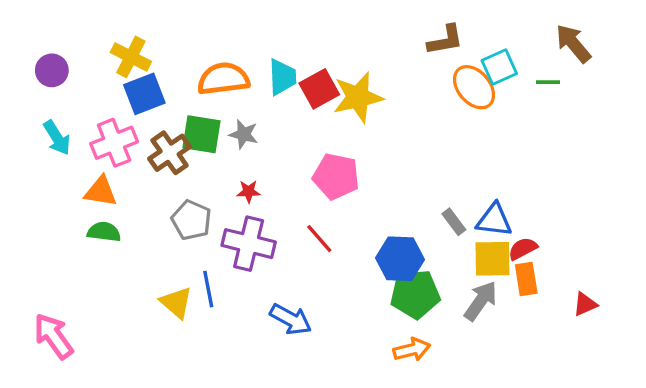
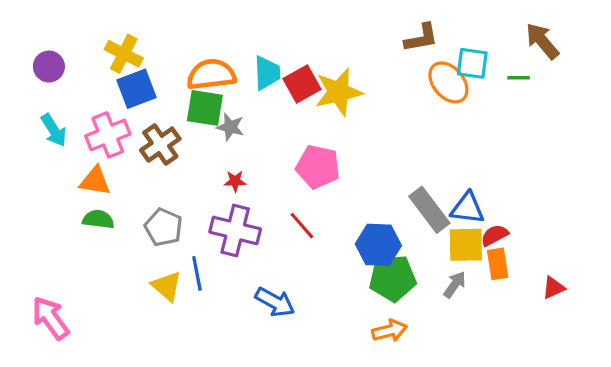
cyan square: (499, 67) -> (472, 63), turned 32
green square: (202, 134) -> (205, 108), moved
gray pentagon: (191, 220) -> (164, 227), moved
gray rectangle: (454, 222) -> (429, 210), size x1.8
gray arrow: (481, 301) -> (455, 285), size x0.7

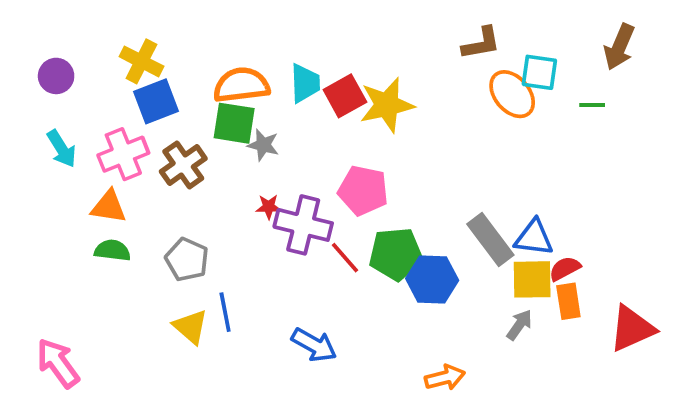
brown arrow: (542, 41) -> (619, 47), turned -117
green line: (518, 78) -> (592, 105), moved
purple cross: (235, 230) -> (303, 225), moved
green pentagon: (393, 278) -> (396, 254), moved
red triangle: (553, 288) -> (632, 329), size x1.8

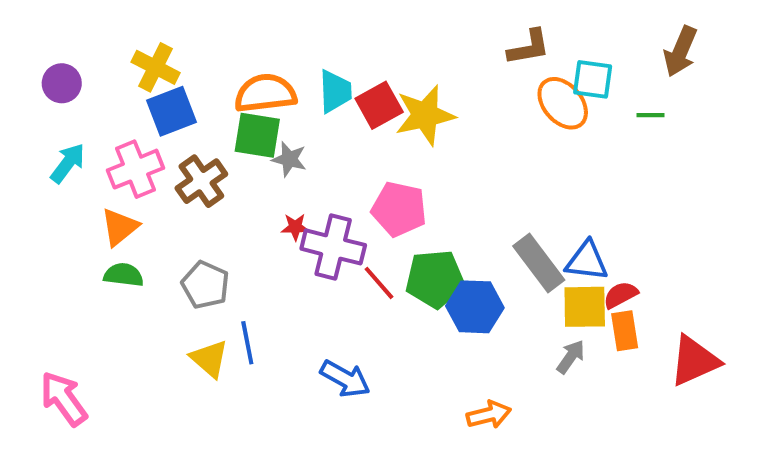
cyan arrow: (62, 149) -> (68, 163), turned -111
orange triangle: (109, 207) -> (120, 227), turned -48

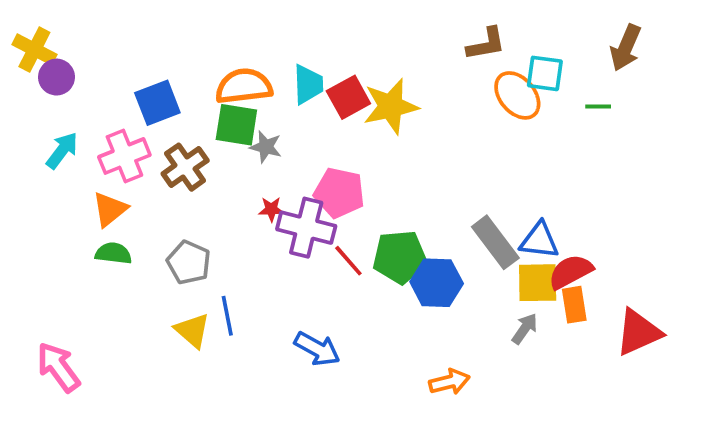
yellow cross: (156, 67) -> (34, 50), moved
pink pentagon: (399, 209) -> (339, 193), moved
red semicircle: (621, 295) -> (571, 272), size x1.4

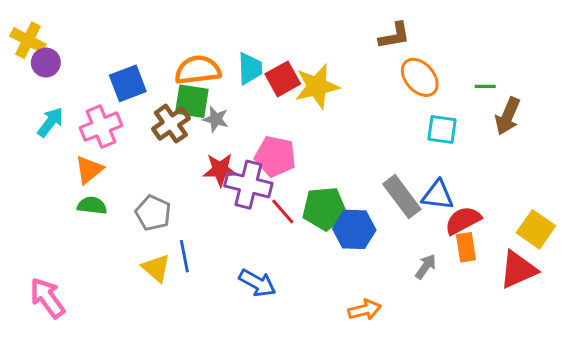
brown arrow: (626, 48) -> (508, 116), moved
cyan square: (545, 73) -> (442, 130), moved
brown cross: (185, 167) -> (171, 124), moved
red star: (271, 209) -> (220, 170), size x1.6
yellow square: (538, 283) -> (536, 229), moved, turned 36

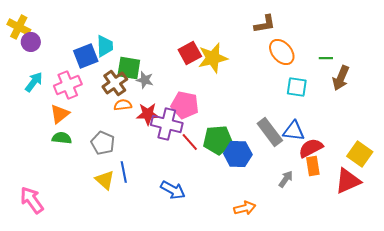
cyan trapezoid: (250, 68) -> (105, 46), moved
orange semicircle: (198, 70) -> (123, 105), moved, size x0.6

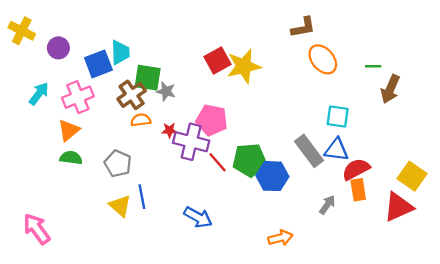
purple circle: (31, 42) -> (58, 48), moved
cyan square: (297, 87) -> (338, 117), moved
red star: (148, 114) -> (169, 130), size x0.6

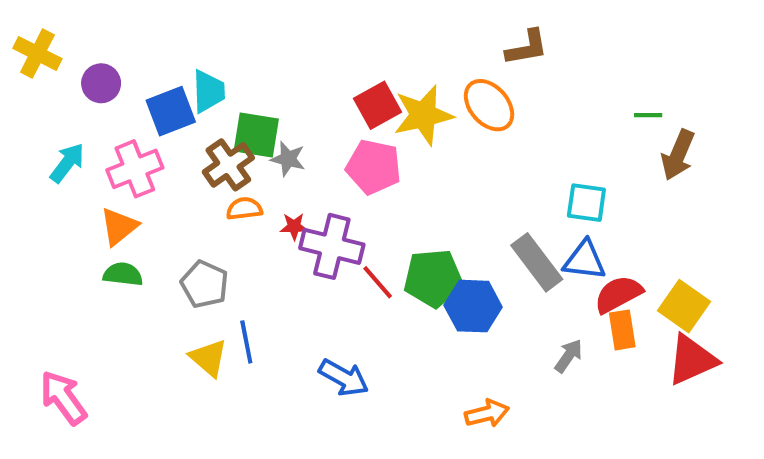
orange ellipse: (323, 59) -> (489, 105), moved
pink pentagon: (212, 120) -> (374, 167), moved
yellow square: (412, 176) -> (684, 306), moved

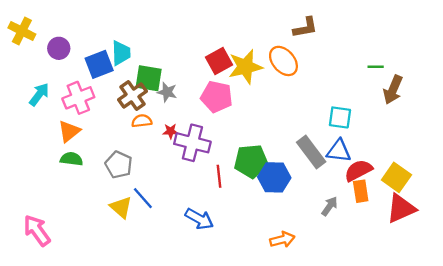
red line: (378, 282) -> (219, 176), moved, turned 35
blue line: (246, 342) -> (143, 198), turned -30

